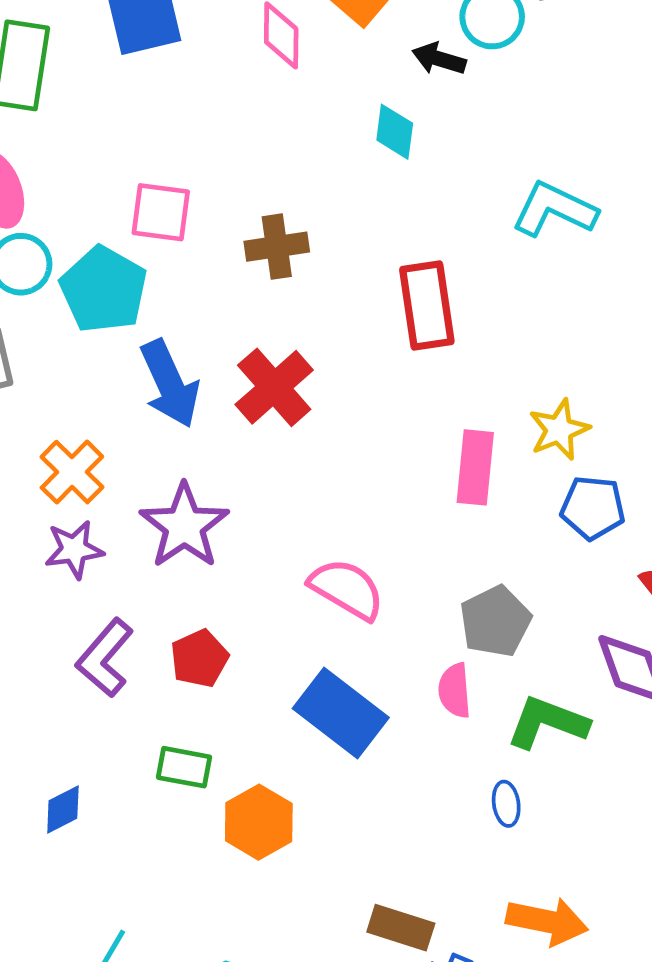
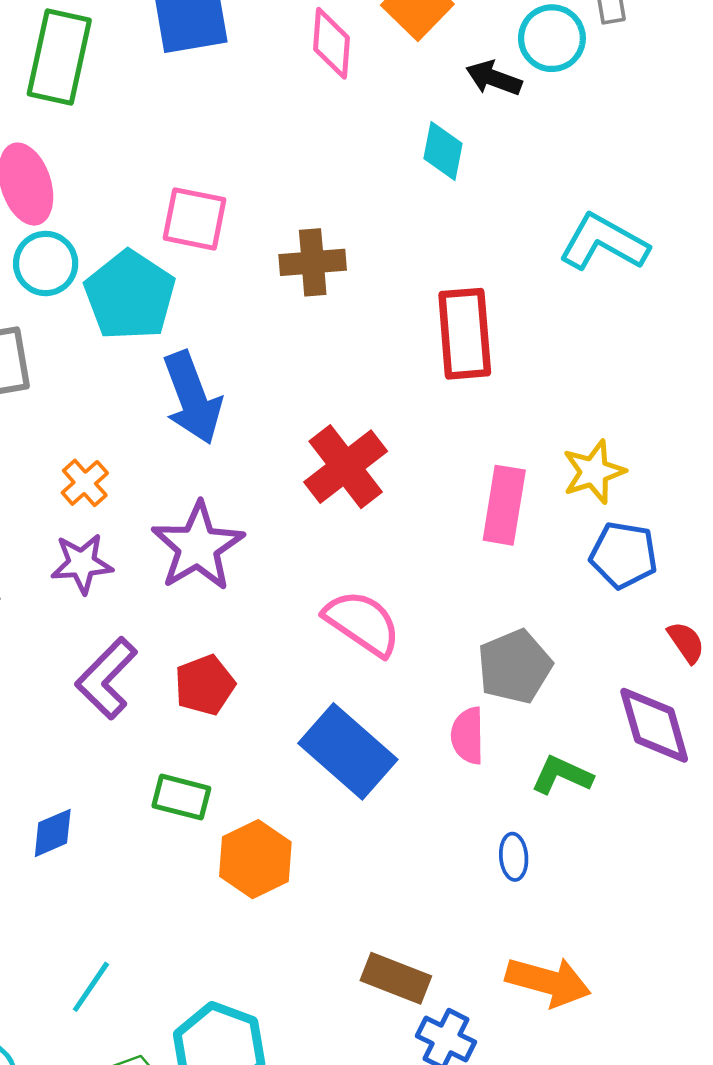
red cross: (274, 387) -> (346, 467), moved
orange cross: (72, 472) -> (85, 483), size x0.7
green L-shape: (547, 723) -> (562, 775), size x0.7

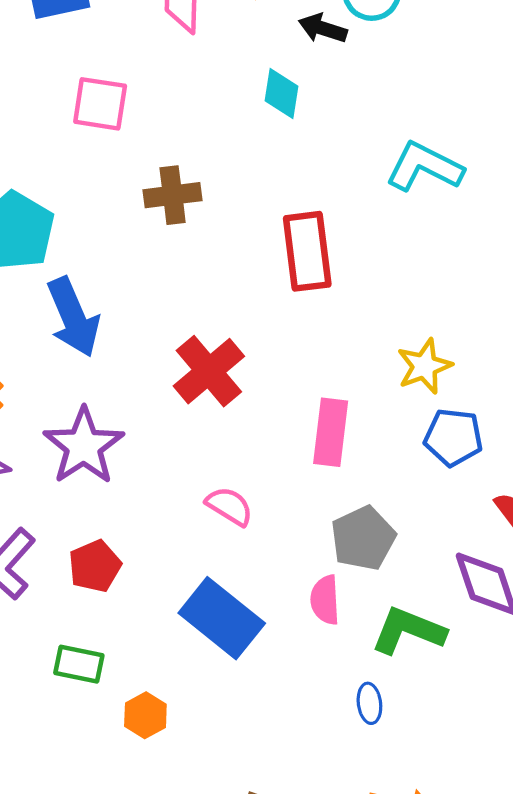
pink square: (194, 219) -> (100, 104), moved
pink rectangle: (504, 505) -> (331, 432), moved
pink semicircle: (362, 623) -> (229, 506), size x0.7
green L-shape: (562, 775) -> (408, 631), size x1.4
orange hexagon: (255, 859) -> (145, 715), size x0.7

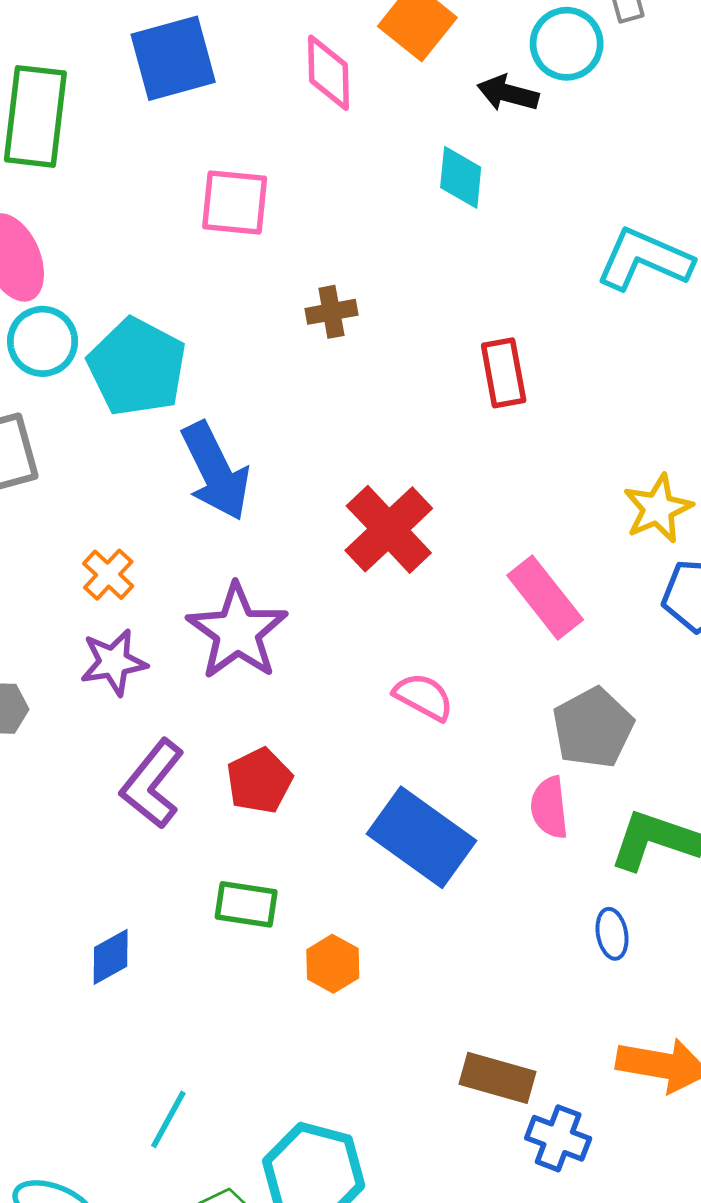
brown cross: (173, 195) -> (331, 312), size x0.7
red rectangle: (307, 251) -> (504, 373), size x0.7
pink rectangle: (331, 432) -> (545, 597), turned -42

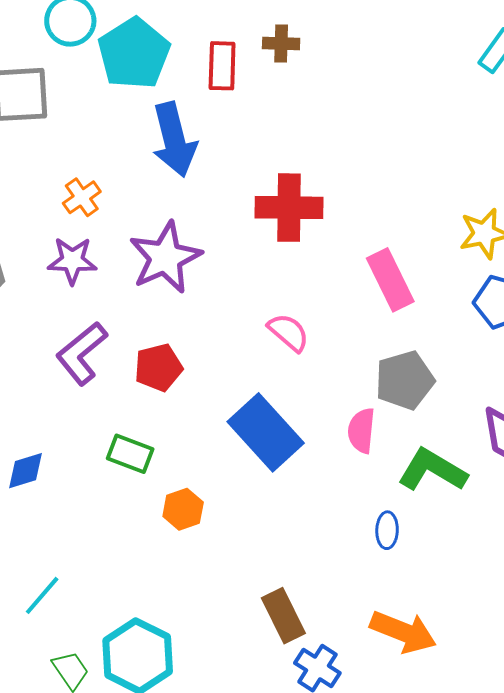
red rectangle: (504, 373) -> (222, 66), moved
red cross: (389, 529) -> (289, 208), turned 32
brown rectangle: (497, 1078) -> (283, 616), turned 36

